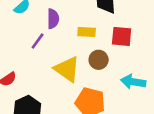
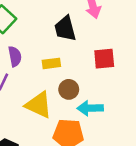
red square: (122, 36) -> (104, 59), moved
cyan arrow: (133, 82) -> (90, 108), moved

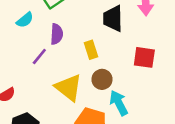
yellow rectangle: (51, 63) -> (91, 50), turned 66
cyan arrow: (90, 108) -> (119, 103), turned 50

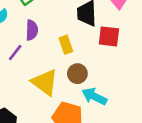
red square: (144, 57) -> (109, 36), moved
cyan arrow: (119, 103) -> (94, 96), turned -35

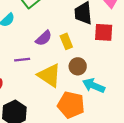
purple semicircle: (32, 30) -> (44, 38), moved, turned 48
purple line: (15, 53) -> (22, 60), moved, turned 49

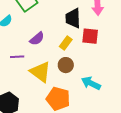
yellow rectangle: (66, 41) -> (66, 43), moved, turned 56
cyan arrow: (94, 86) -> (91, 83), moved

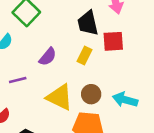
purple line: (17, 57) -> (18, 80), moved
brown circle: (66, 65) -> (91, 94), moved

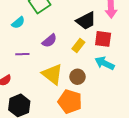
black trapezoid: (88, 23) -> (86, 21), turned -115
cyan arrow: (125, 100) -> (105, 63), moved

